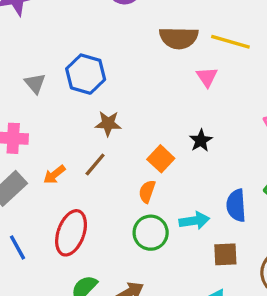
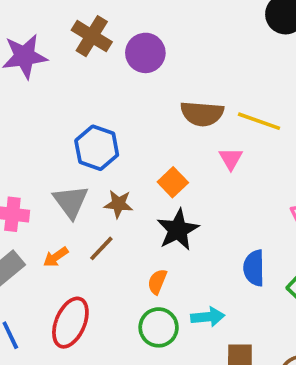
gray triangle: (35, 83) -> (71, 202), moved, size x1.5
black star: (201, 140) -> (178, 230), moved, size x1.6
orange square: (161, 159) -> (173, 182), moved
blue semicircle: (236, 205) -> (254, 268), moved

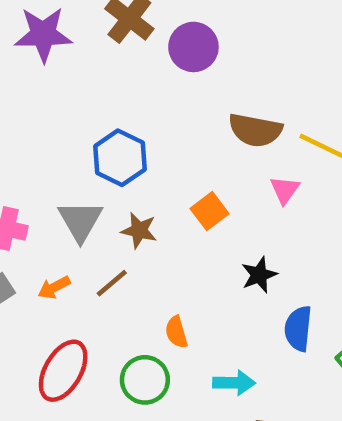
black star: (178, 230) -> (259, 275), moved, size x0.7
orange semicircle: (157, 282) -> (176, 332), turned -45
green circle: (159, 327) -> (145, 380), moved

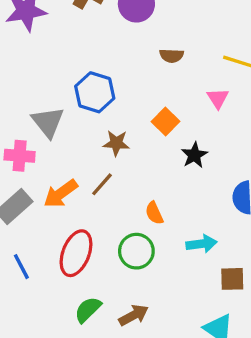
brown semicircle: (255, 130) -> (172, 56), moved, size x0.6
gray triangle: (80, 221) -> (48, 122), moved
black star: (259, 275) -> (194, 155), moved
orange arrow: (54, 287) -> (61, 194), size x1.5

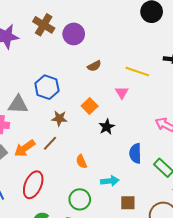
brown semicircle: (172, 56) -> (94, 66), turned -32
gray triangle: (48, 122) -> (18, 105), turned -50
green circle: (136, 251) -> (80, 199), moved

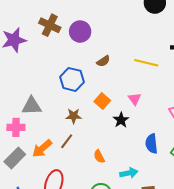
blue hexagon: (47, 87) -> (72, 79), moved
pink triangle: (122, 93) -> (135, 99), moved

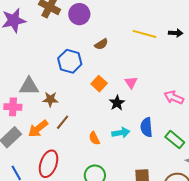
yellow line: (146, 63) -> (145, 34), moved
brown star: (74, 116) -> (50, 99), moved
cyan arrow: (129, 173) -> (121, 133), moved

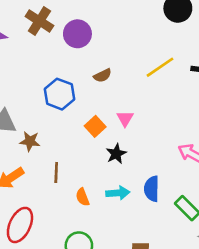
yellow line: (145, 34) -> (160, 67), turned -55
pink triangle: (131, 82) -> (125, 118), moved
brown line: (63, 122) -> (56, 172), moved, turned -42

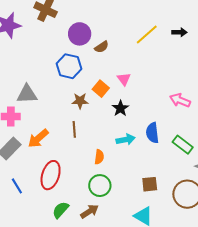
purple circle: (77, 34) -> (80, 34), moved
brown star: (30, 141) -> (80, 101), moved
orange semicircle: (82, 197) -> (99, 157), moved, turned -144

